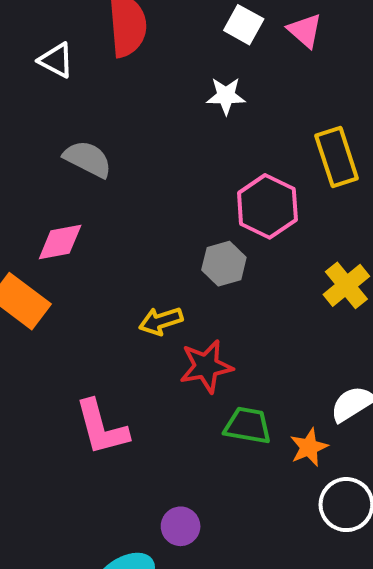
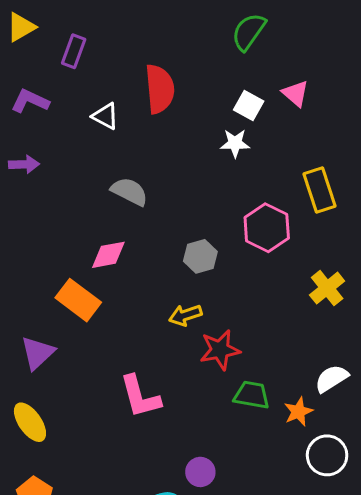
white square: (244, 25) -> (249, 106), moved
gray hexagon: (224, 264) -> (200, 256), moved

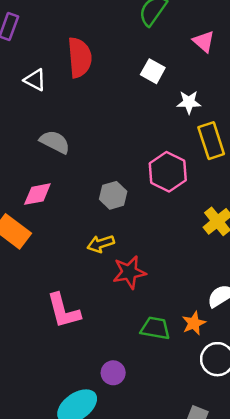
pink triangle: (295, 93) -> (204, 41), moved
white star: (235, 143) -> (189, 102), moved
green trapezoid: (252, 395) -> (155, 328), moved

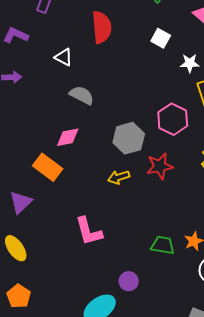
white triangle: (35, 80) -> (64, 57), moved
gray hexagon: (113, 195) -> (129, 138), size x1.4
red star: (129, 272) -> (160, 166), moved

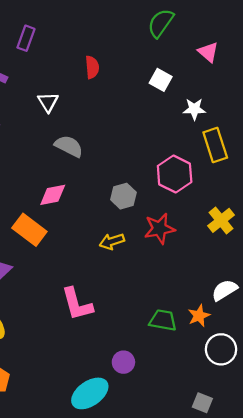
red semicircle: (102, 27) -> (92, 67), size x0.6
white triangle: (64, 57) -> (48, 102), turned 30
gray hexagon: (129, 138) -> (123, 196), size x0.7

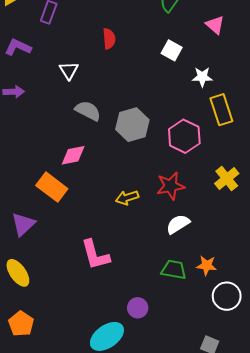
gray hexagon: (123, 196) -> (132, 125), moved, size x1.4
white semicircle: (224, 290) -> (178, 224), moved
orange star: (199, 316) -> (207, 265), turned 30

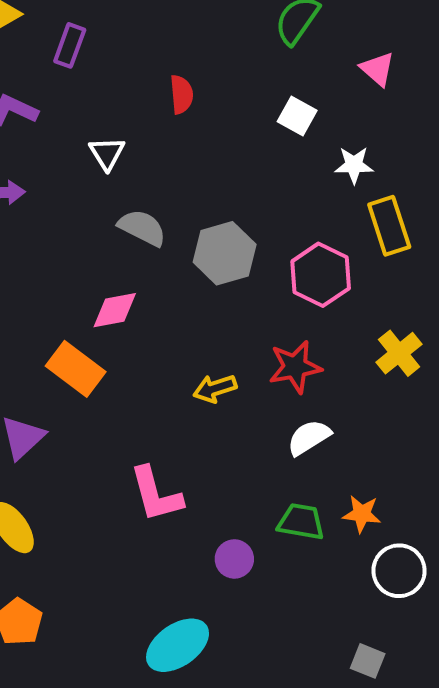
purple circle: (138, 308) -> (234, 559), moved

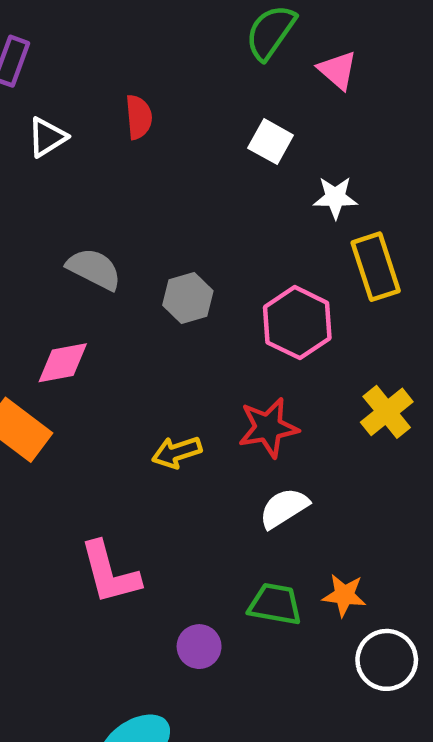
pink triangle: (377, 69) -> (338, 70), moved
white triangle: (107, 153) -> (47, 137), moved, turned 30
gray hexagon: (225, 253) -> (188, 298), size x0.7

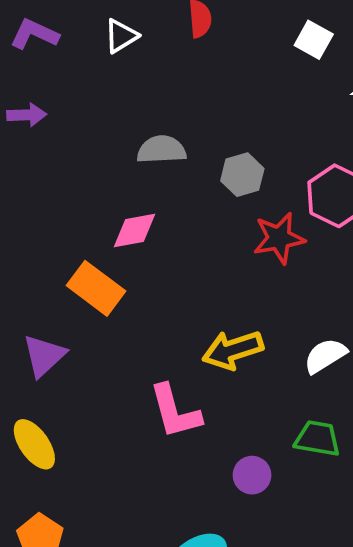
gray semicircle: (94, 269) -> (161, 150), turned -30
red star: (268, 428) -> (279, 238), moved
yellow arrow: (177, 452) -> (233, 350), moved, size x1.4

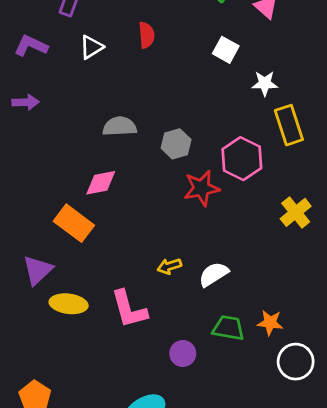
yellow arrow: (233, 350) -> (169, 266), size x0.6
white semicircle: (325, 356) -> (214, 274), moved
yellow ellipse: (34, 444) -> (69, 304), moved, turned -48

